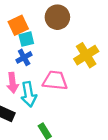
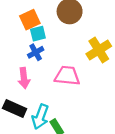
cyan arrow: (29, 94) -> (40, 117), moved, turned 30

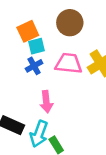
pink trapezoid: (67, 76) -> (69, 63), moved
pink arrow: (24, 78) -> (46, 102), moved

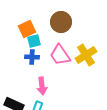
pink trapezoid: (69, 63) -> (60, 55), turned -130
blue cross: (34, 66) -> (32, 57), turned 32

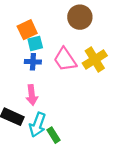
brown circle: (61, 22) -> (80, 17), moved
pink arrow: (42, 86) -> (32, 95), moved

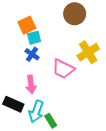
pink trapezoid: (65, 59) -> (63, 69), moved, turned -30
blue cross: (33, 62) -> (32, 54), turned 32

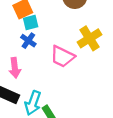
pink arrow: (31, 84) -> (15, 68), moved

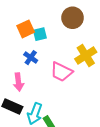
cyan square: (31, 22) -> (40, 34), moved

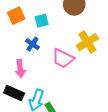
orange square: (26, 29) -> (16, 16), moved

